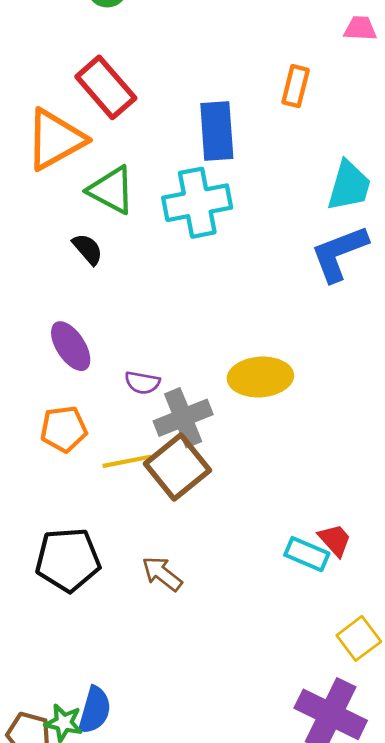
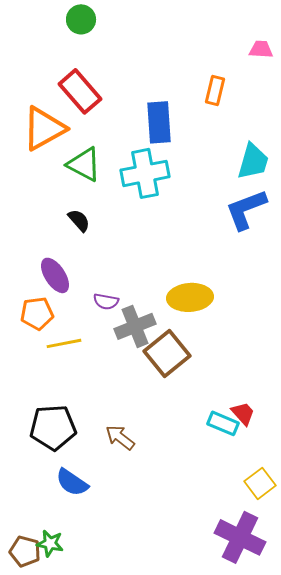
black semicircle: (88, 249) -> (79, 220), moved
orange pentagon: (64, 429) -> (37, 313), moved
yellow line: (127, 461) -> (64, 343), moved
brown square: (177, 467) -> (167, 353), moved
blue semicircle: (95, 710) -> (72, 482), moved, turned 108

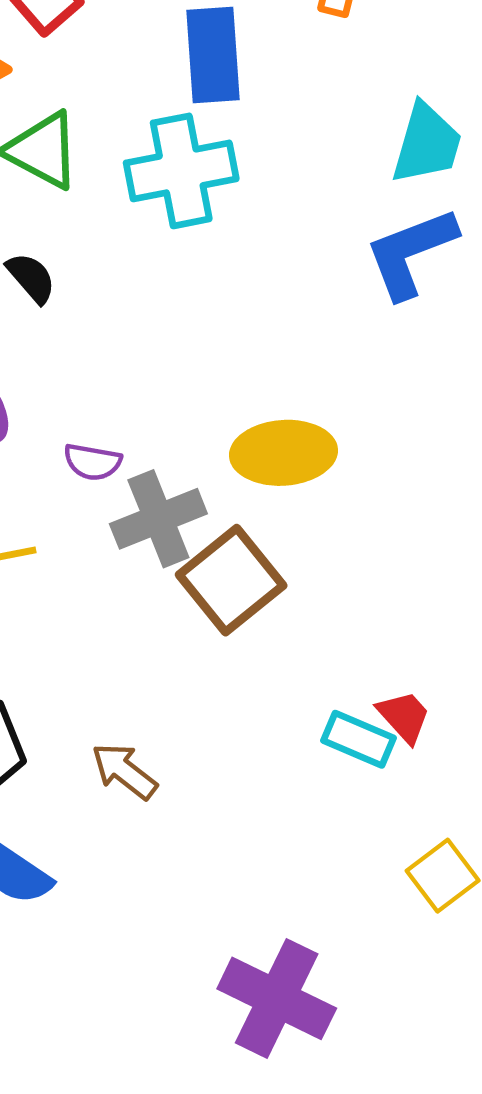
purple cross: (240, 537) -> (277, 998), moved

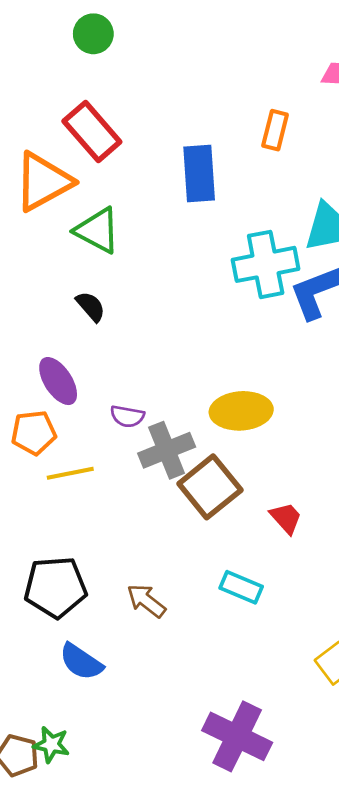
cyan cross: (181, 171) -> (266, 264), moved
red trapezoid: (404, 717) -> (286, 518), moved
cyan rectangle: (359, 739) -> (241, 587), moved

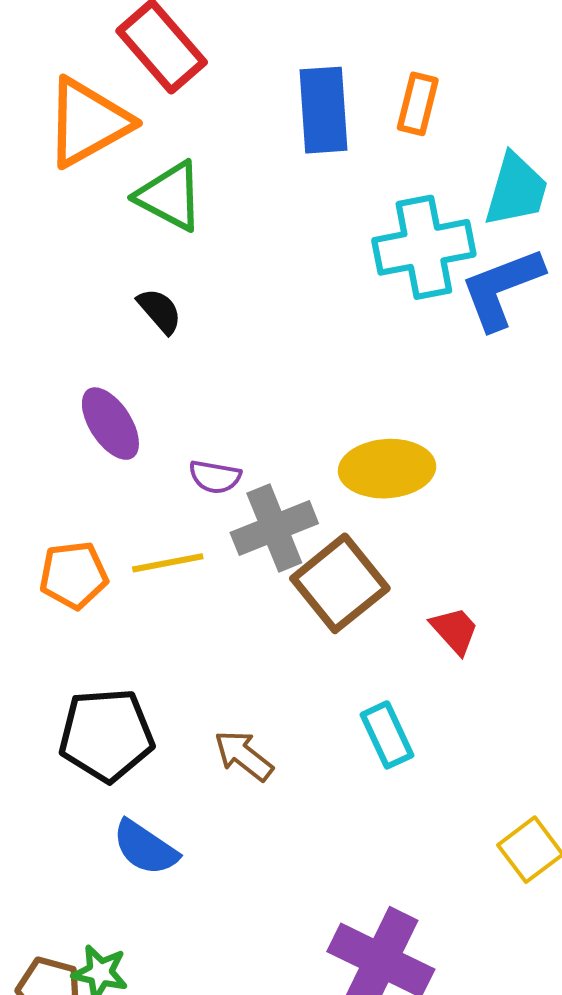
orange rectangle: (275, 130) -> (418, 104), moved
orange pentagon: (34, 433) -> (74, 575), moved
yellow line: (70, 473) -> (168, 563), moved
cyan rectangle: (241, 587) -> (387, 735), turned 42

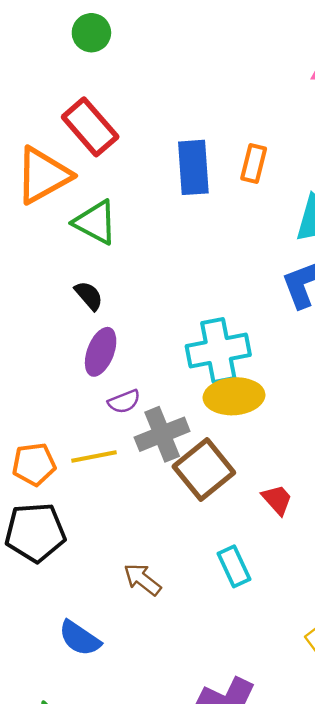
cyan cross: (424, 247) -> (218, 351), moved
purple ellipse: (110, 424) -> (101, 352), moved, turned 54
purple semicircle: (215, 477) -> (124, 402), turned -32
black pentagon: (106, 735) -> (35, 532), moved

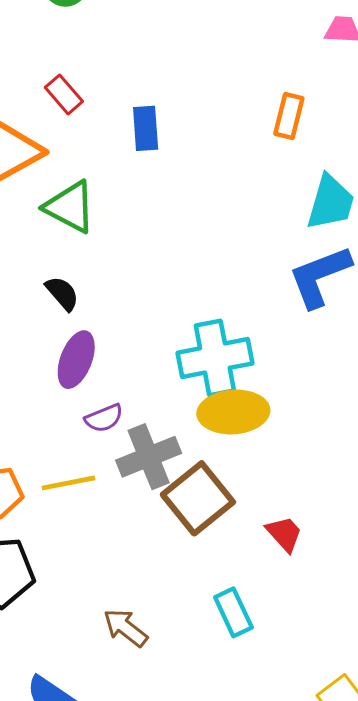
red rectangle: (90, 127) -> (64, 94), size x0.6
orange rectangle: (254, 163) -> (289, 116), moved
blue rectangle: (193, 167) -> (146, 128), moved, size x0.7

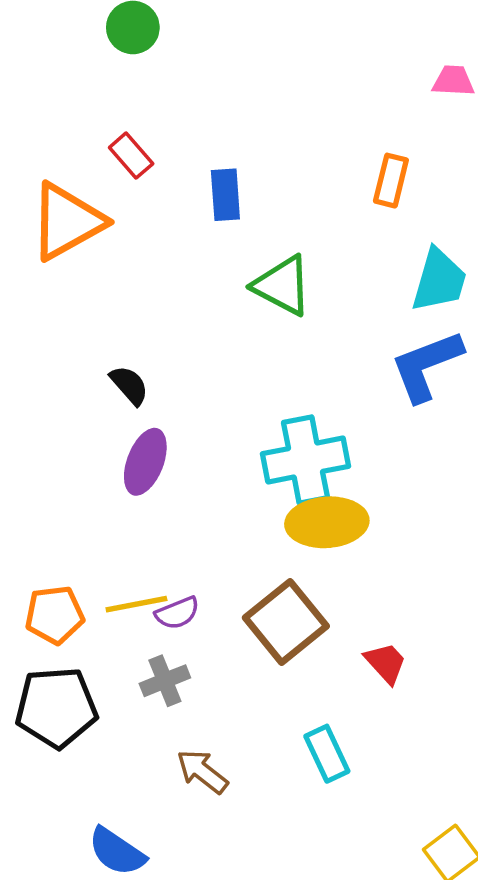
green triangle: (70, 207) -> (282, 286), moved
purple semicircle: (104, 418) -> (177, 613), moved
gray cross: (149, 457) -> (165, 681), moved, size x0.7

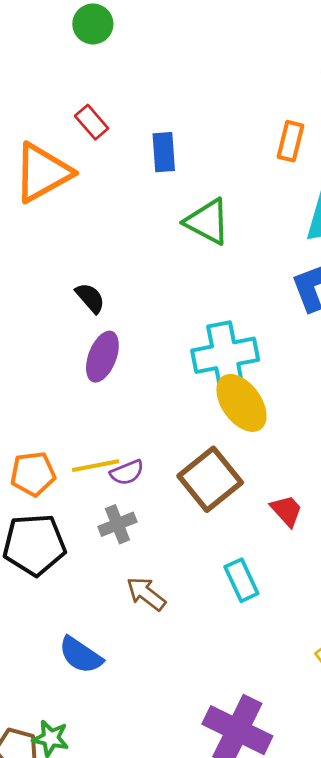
yellow ellipse: (327, 522) -> (241, 403), turned 58

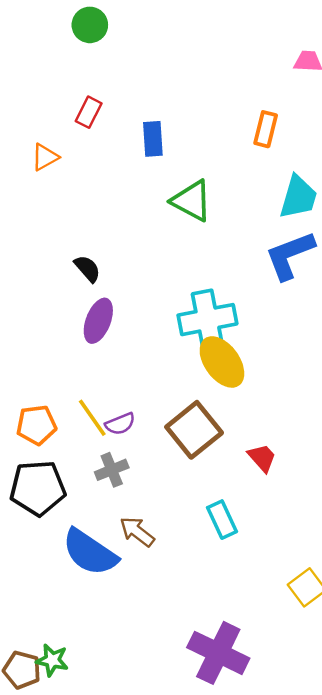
red rectangle: (92, 122) -> (89, 112), turned 68
orange triangle: (42, 173) -> (45, 157), size x0.5
yellow line: (96, 466) -> (92, 418), turned 66
blue semicircle: (81, 655) -> (90, 552), moved, size x1.4

